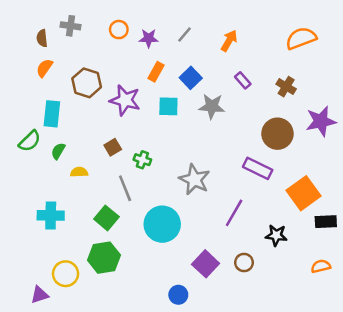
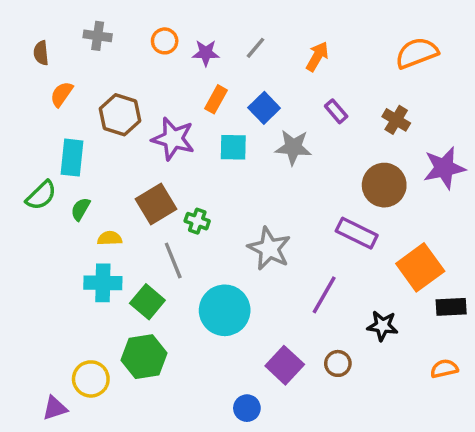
brown semicircle: (42, 38) -> (41, 53), moved
brown square: (113, 147) -> (156, 204), size x1.6
cyan cross: (51, 215) -> (103, 283), moved

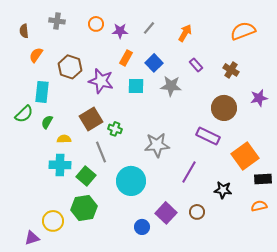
purple star: (444, 168) -> (259, 98), size x0.7
gray star: (269, 249) -> (157, 145), turned -30
orange semicircle: (444, 369) -> (259, 206), moved
blue circle: (247, 408) -> (142, 227), moved

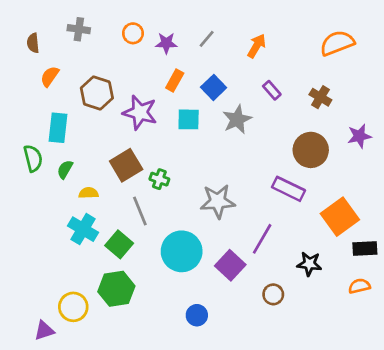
gray star: (171, 86) -> (237, 119), turned -30
green semicircle: (24, 114) -> (33, 158), turned -60
cyan cross: (60, 165) -> (83, 229), turned 30
purple square: (166, 213) -> (230, 265), moved

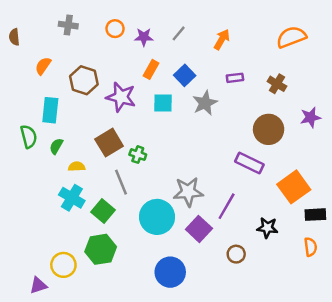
brown semicircle: (33, 43) -> (14, 37), moved
purple rectangle: (272, 90) -> (235, 78), turned -56
gray star: (218, 201) -> (188, 192), moved
orange semicircle: (359, 286) -> (311, 247), turned 96
blue circle: (197, 315) -> (170, 272), size x1.6

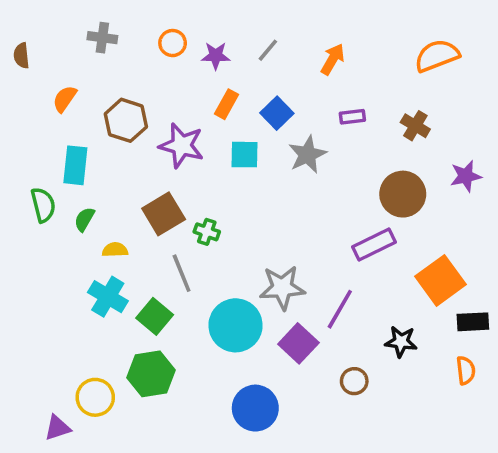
purple rectangle: (249, 163) -> (374, 244), turned -52

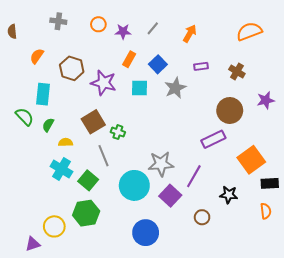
green semicircle: (43, 205) -> (25, 117), turned -30

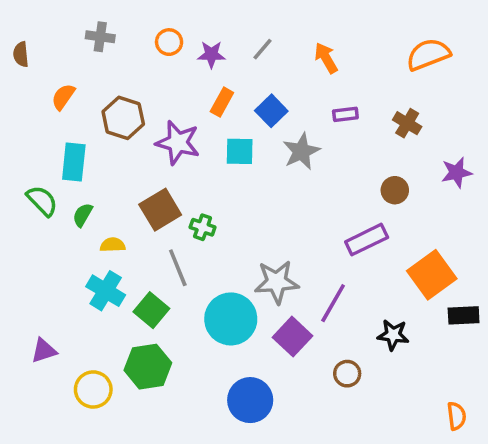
orange arrow: (190, 34) -> (326, 58), turned -60
brown circle: (230, 110) -> (395, 190), size x0.6
orange semicircle: (266, 211) -> (457, 416), moved
purple triangle: (33, 244) -> (44, 351), moved

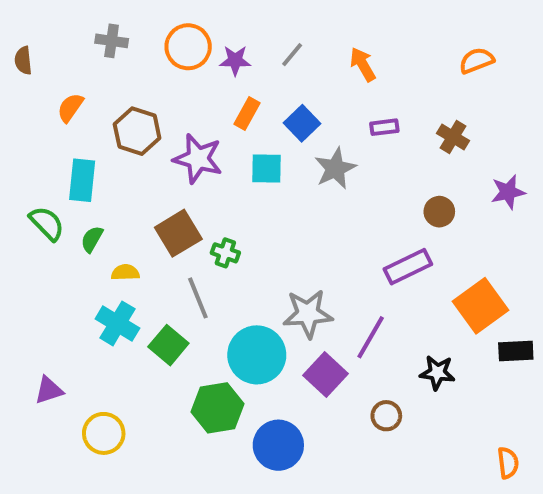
orange circle: (169, 42) -> (188, 47), size x1.5
orange semicircle: (428, 54) -> (477, 60), size x0.7
green hexagon: (148, 367) -> (218, 408), moved

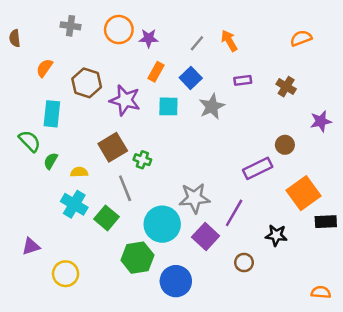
gray line: (292, 55) -> (197, 43), moved
brown circle: (439, 212) -> (285, 145), moved
green semicircle: (92, 239) -> (51, 161), moved
orange semicircle: (508, 463) -> (321, 292), turned -78

